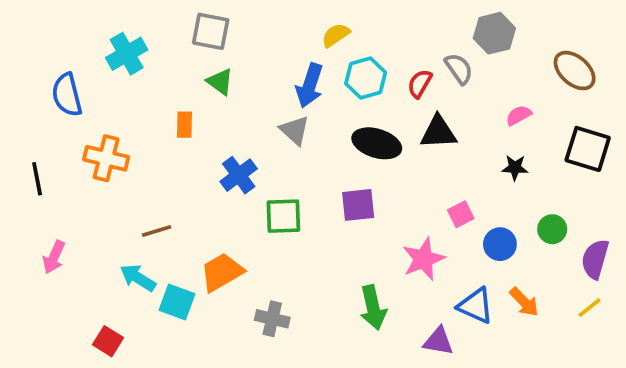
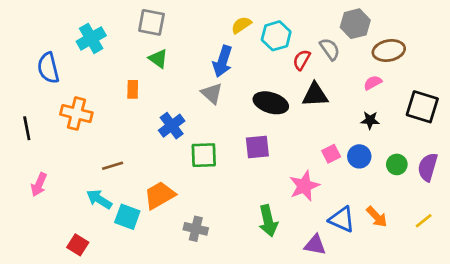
brown ellipse: (575, 71) -> (389, 51), moved, turned -52
cyan hexagon: (366, 78) -> (276, 36), moved
blue circle: (500, 244) -> (359, 156), moved
purple semicircle: (595, 259) -> (428, 167), moved

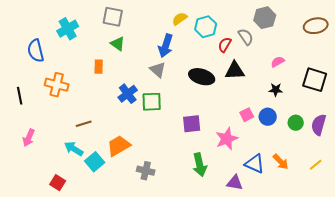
brown ellipse: (389, 51) -> (316, 26), moved
purple square: (257, 147) -> (192, 124), moved
green square: (204, 155) -> (152, 102), moved
cyan square: (127, 217) -> (95, 162), turned 30

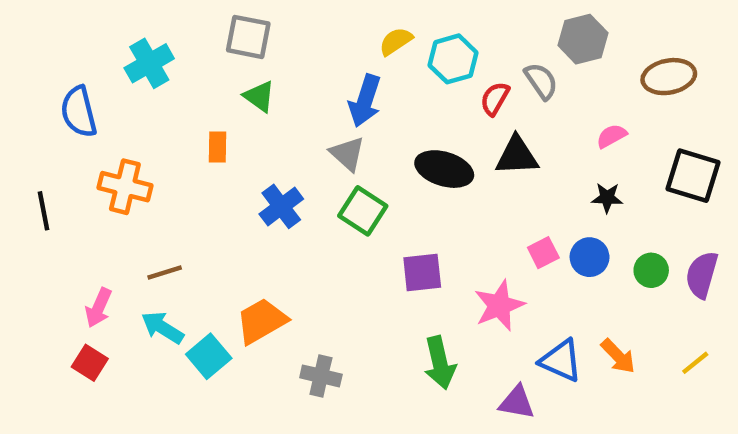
brown ellipse: (316, 26) -> (669, 77), moved
green square: (152, 102) -> (363, 211), moved, turned 35
brown line: (84, 124) -> (165, 273), moved
pink arrow: (29, 138) -> (99, 308), moved
red square: (58, 183) -> (90, 363), moved

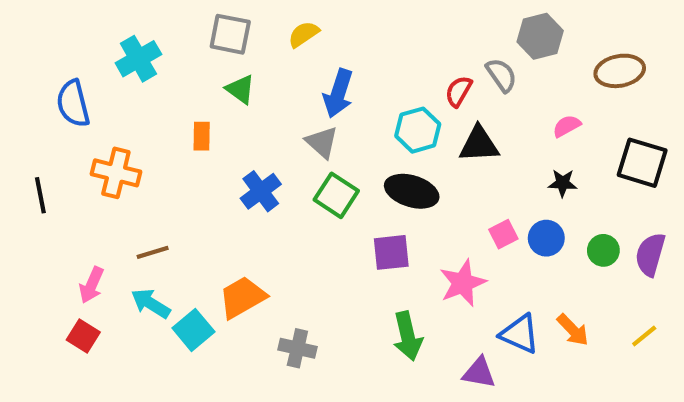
yellow semicircle: (396, 41) -> (304, 34), moved
cyan hexagon: (453, 59) -> (418, 130), moved
black ellipse: (444, 169) -> (412, 191), moved

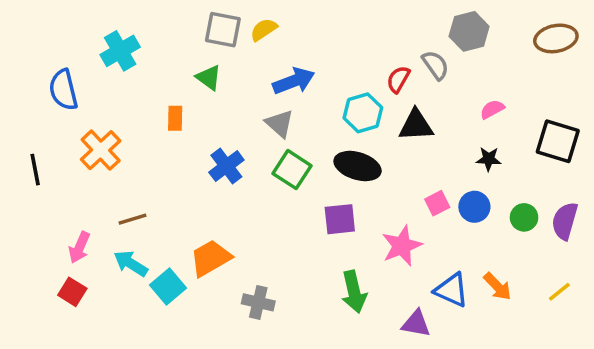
gray square: (230, 34) -> (223, 30), moved
brown ellipse: (620, 71) -> (556, 38), moved
blue arrow: (338, 93) -> (294, 81), turned -129
orange cross: (116, 173) -> (101, 150), turned 33

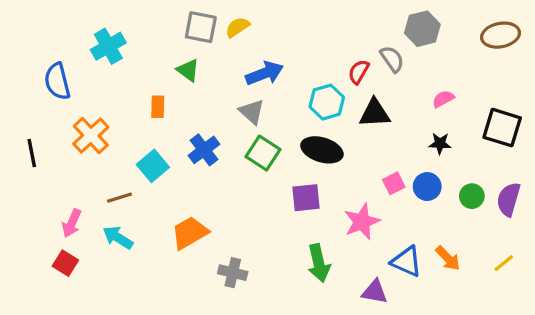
cyan square: (168, 286) -> (153, 166), moved

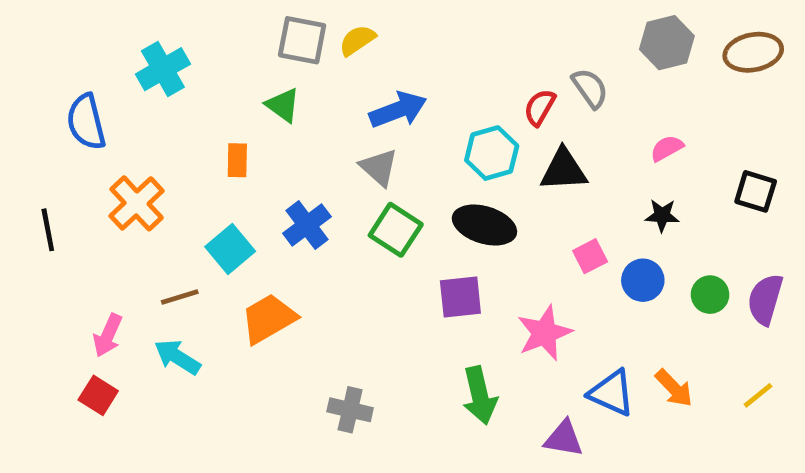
gray hexagon: (422, 29) -> (667, 43), moved
black square: (502, 128) -> (756, 191), size x0.7
pink square: (394, 183) -> (590, 256), moved
orange trapezoid: (190, 233) -> (269, 319), moved

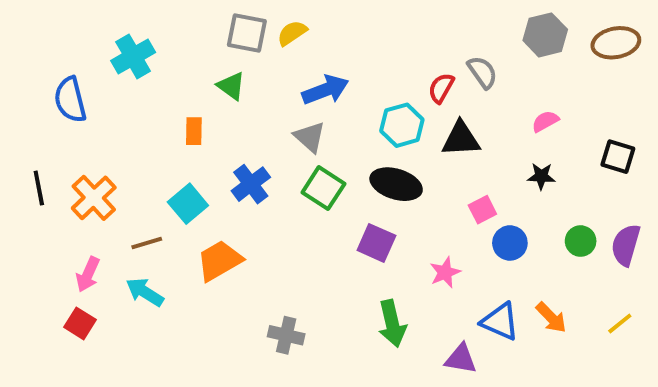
orange cross: (137, 203) -> (94, 198), moved
blue circle: (643, 280) -> (510, 243), moved
purple square: (460, 297) -> (376, 243), turned 30
pink star: (544, 333) -> (445, 272), size x0.7

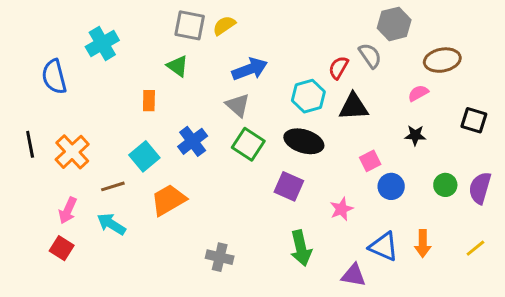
gray hexagon: (545, 35) -> (394, 24), moved
brown ellipse: (616, 43) -> (442, 60), moved
orange arrow: (551, 318) -> (423, 244), turned 44

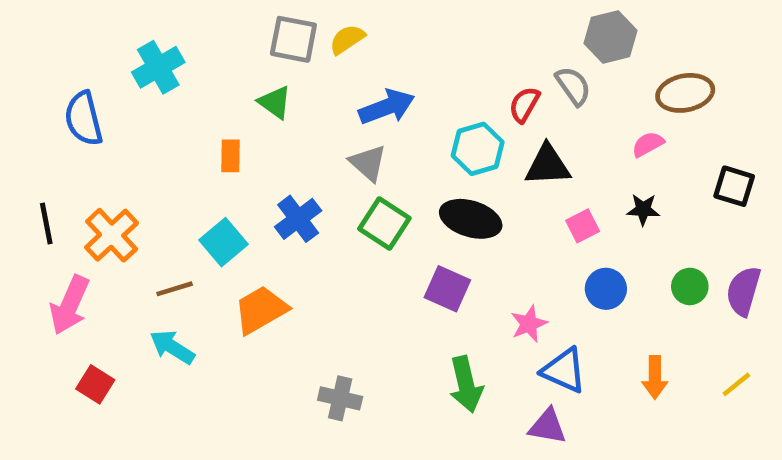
pink square: (370, 161) -> (583, 226), moved
pink arrow: (68, 210) -> (70, 305), moved, size x1.4
blue triangle: (384, 247) -> (564, 370), moved

